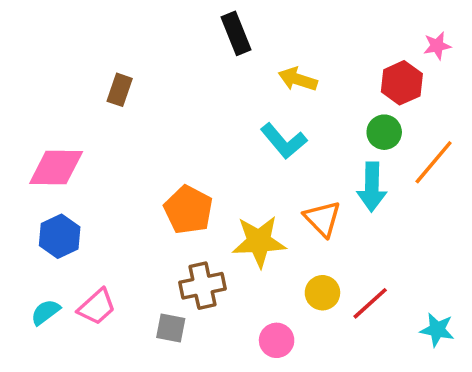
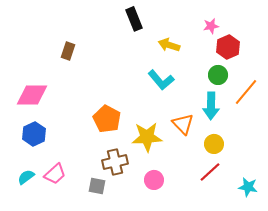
pink star: (437, 46) -> (211, 26), moved
yellow circle: (322, 293) -> (214, 144), moved
pink circle: (277, 340) -> (154, 180), moved

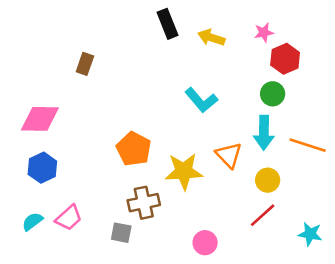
yellow arrow: (169, 45) -> (211, 38), moved
orange line: (246, 92) -> (308, 145), moved, turned 68
pink circle: (154, 180) -> (205, 243), moved

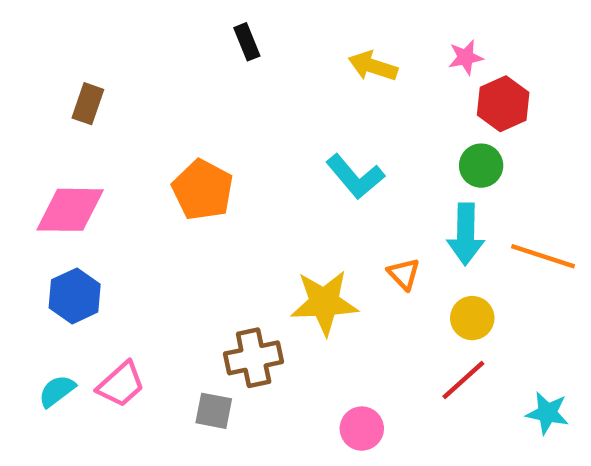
black rectangle: (168, 24) -> (247, 42), moved, size x0.7
brown rectangle: (85, 64) -> (88, 104), moved
orange pentagon: (134, 149) -> (203, 190), moved
orange triangle: (229, 155) -> (404, 274), size x0.7

